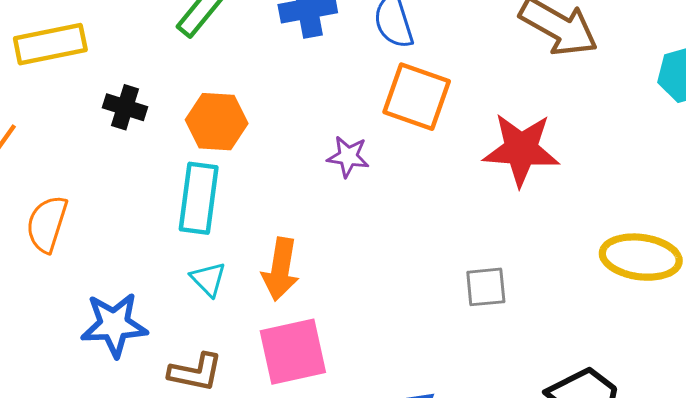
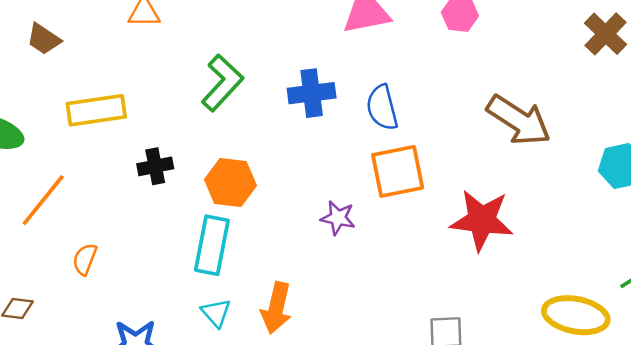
orange square: (417, 97) -> (398, 171), turned -34
black cross: (125, 107) -> (155, 166), turned -32
orange semicircle: (47, 224) -> (85, 259), size x0.7

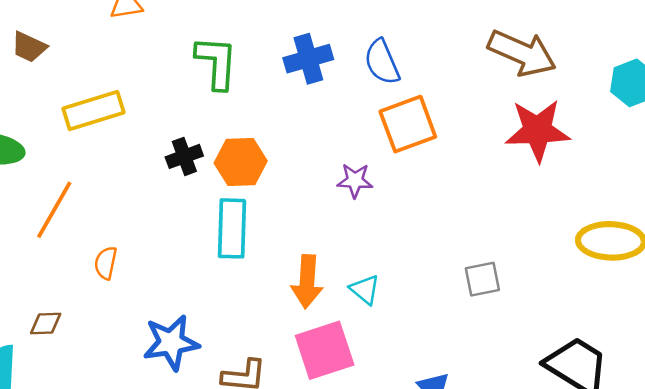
green L-shape: (222, 83) -> (216, 63), turned -30
black cross: (155, 166) -> (184, 156), moved
red star: (482, 220) -> (538, 130), moved
cyan triangle: (216, 313) -> (365, 289), moved

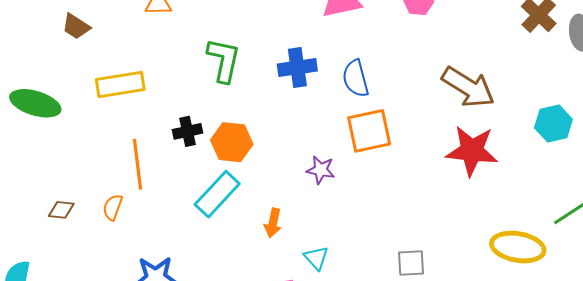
orange line: (54, 210) -> (137, 164), moved, turned -45
cyan rectangle: (232, 228) -> (217, 194), turned 33
orange arrow: (307, 281) -> (273, 223), moved, size x0.7
brown diamond: (46, 323) -> (61, 210), moved

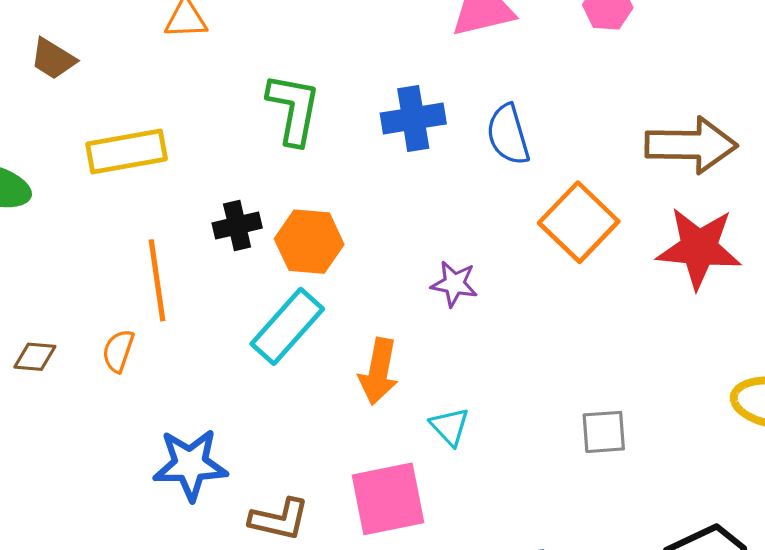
brown arrow: (468, 87) -> (691, 145), turned -30
orange square: (369, 131) -> (579, 222), moved, turned -33
orange arrow: (273, 223) -> (379, 371), size x1.4

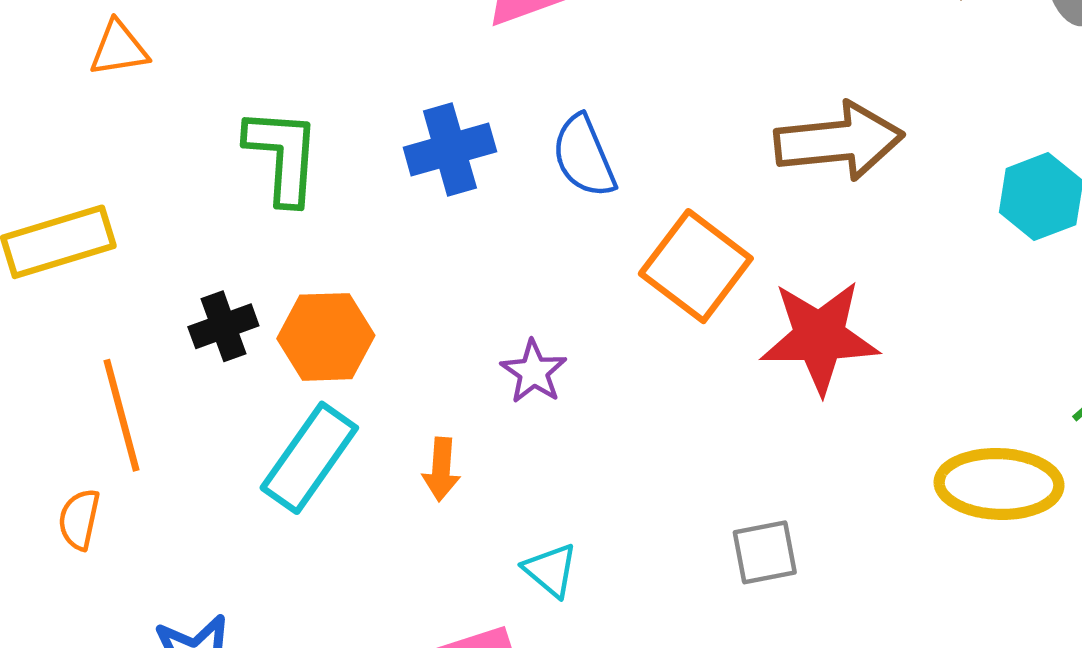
red star: (699, 248) -> (819, 337), moved
purple star: (454, 284) -> (534, 372), turned 30
orange arrow: (379, 371) -> (441, 469), moved, size x0.7

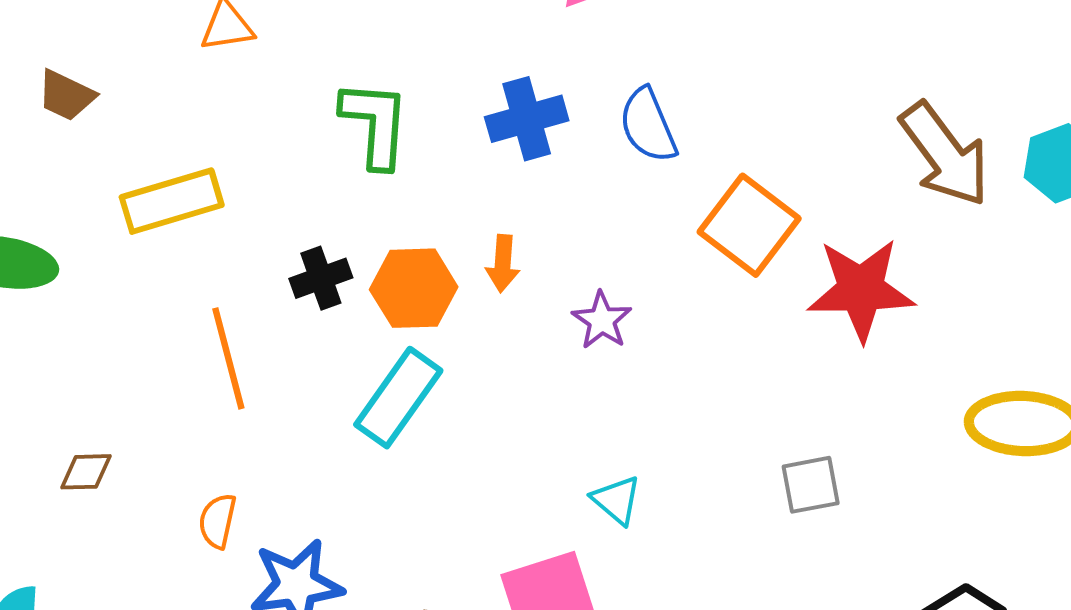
brown arrow: (839, 141) -> (945, 154), moved, turned 59
orange arrow: (441, 469) -> (503, 263), moved
orange semicircle: (79, 519) -> (217, 521), moved

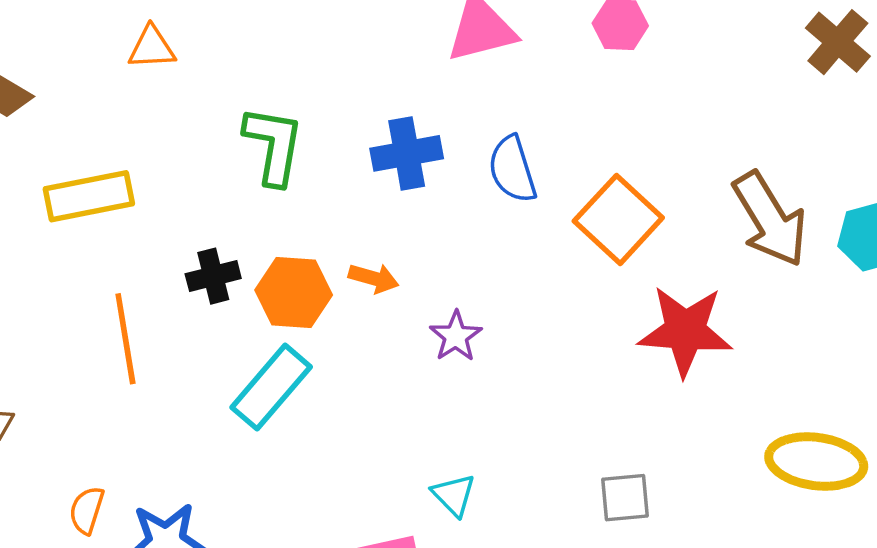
orange square: (749, 225) -> (618, 219), moved
orange arrow: (503, 263) -> (374, 278), turned -84
orange semicircle: (217, 521) -> (87, 510), moved

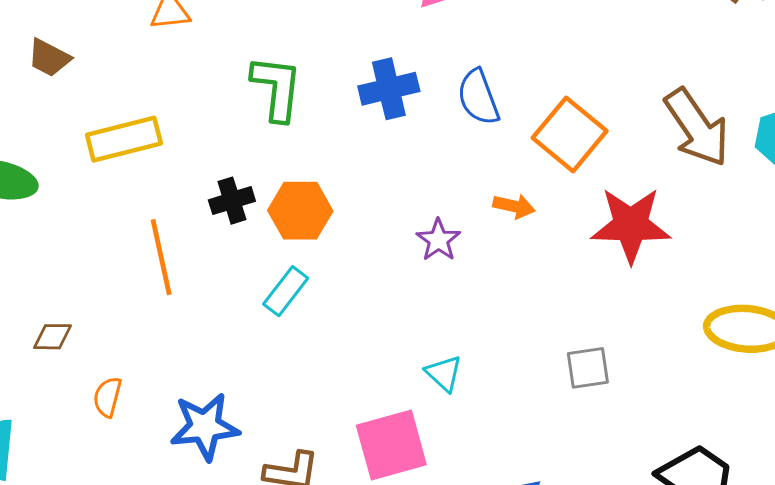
orange arrow: (374, 278) -> (514, 206), moved
cyan rectangle: (271, 387) -> (286, 291), size x0.7
orange semicircle: (87, 510) -> (108, 397), moved

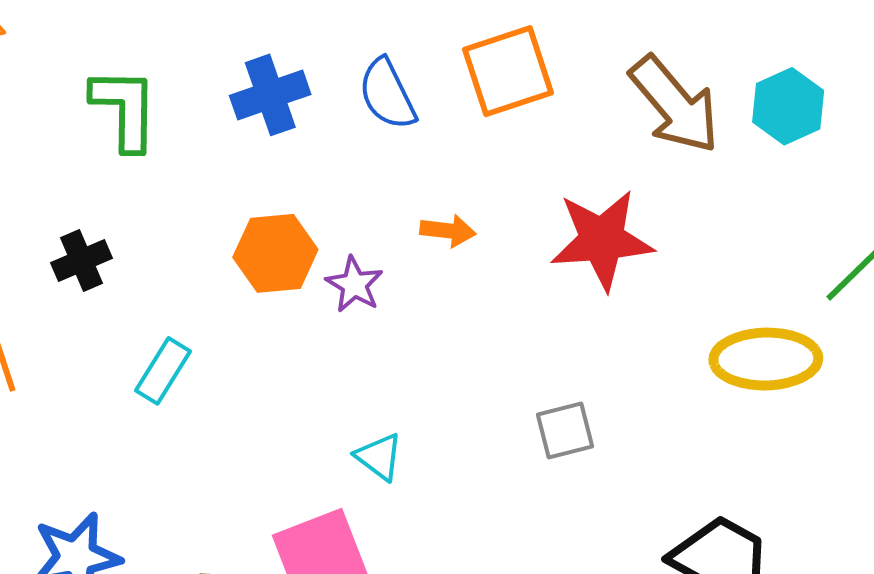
orange square: (570, 134) -> (508, 71), moved, turned 38
orange hexagon: (300, 211) -> (275, 253), moved

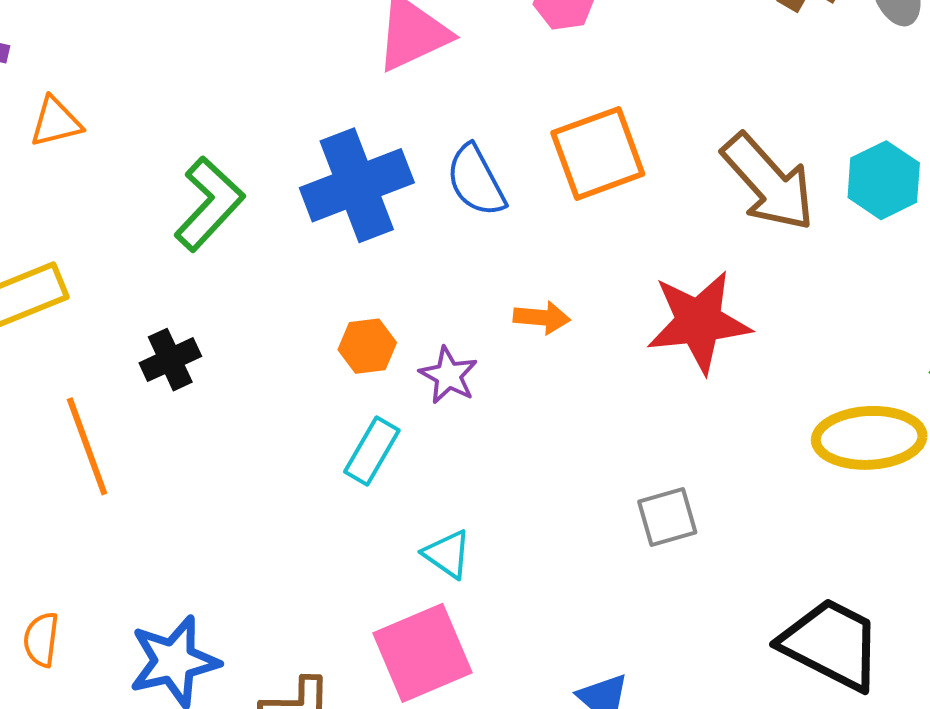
blue cross: (270, 95) -> (357, 185), size x1.4
green L-shape: (125, 109) -> (209, 204), turned 44
orange hexagon: (275, 253) -> (367, 346), size x0.7
cyan rectangle: (163, 371) -> (372, 451), moved
cyan triangle: (379, 457) -> (447, 554), moved

